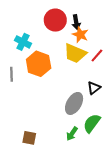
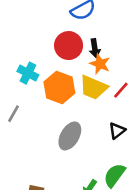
orange hexagon: (39, 64) -> (59, 87), moved
gray line: (11, 74) -> (13, 114), turned 32
gray ellipse: (74, 103) -> (70, 136), moved

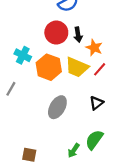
orange star: (100, 64) -> (94, 48), moved

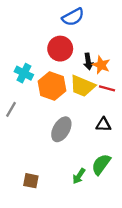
black arrow: (78, 35) -> (88, 61), moved
red line: (100, 69) -> (107, 88), turned 64
black triangle: (96, 103) -> (103, 125), turned 40

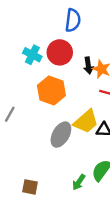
blue semicircle: (73, 17) -> (73, 20), turned -55
cyan cross: (24, 73) -> (32, 55), moved
yellow trapezoid: (82, 86) -> (86, 121), moved, turned -64

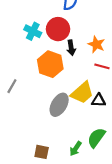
black arrow: (88, 66) -> (71, 48), moved
brown square: (30, 187) -> (42, 152), moved

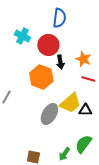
cyan cross: (33, 31) -> (22, 36), moved

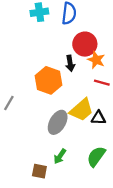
cyan cross: (22, 36) -> (39, 12), moved, turned -35
red circle: (48, 45) -> (85, 44), moved
green arrow: (64, 154) -> (60, 156), moved

